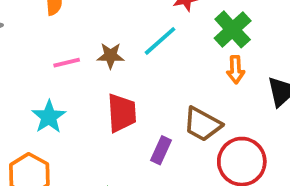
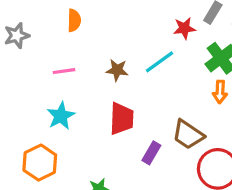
pink line: (67, 63) -> (64, 71), moved

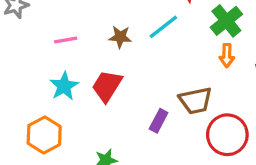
red trapezoid: (122, 119) -> (107, 86), moved, turned -148
brown trapezoid: (188, 135) -> (196, 101), turned -44

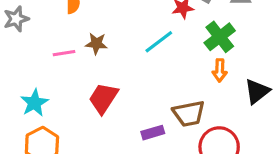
brown star: (120, 37) -> (96, 44), moved
cyan star: (64, 86) -> (34, 103), moved
purple rectangle: (159, 121) -> (153, 133), turned 45

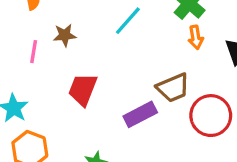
pink line: (64, 53) -> (34, 52), turned -60
purple rectangle: (153, 133) -> (140, 114), size x1.4

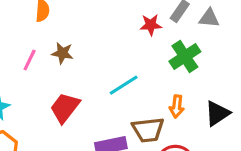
cyan line: (128, 21) -> (124, 85), moved
orange arrow: (196, 37) -> (177, 106), moved

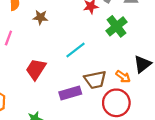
brown star: (62, 53) -> (40, 17), moved
orange arrow: (177, 106) -> (123, 77), moved, turned -56

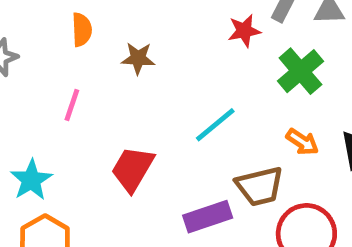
orange arrow: (123, 77) -> (302, 142), moved

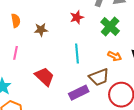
red star: (244, 31) -> (77, 17), moved
cyan line: (215, 125) -> (77, 54), turned -48
red trapezoid: (133, 169) -> (45, 77), turned 110

